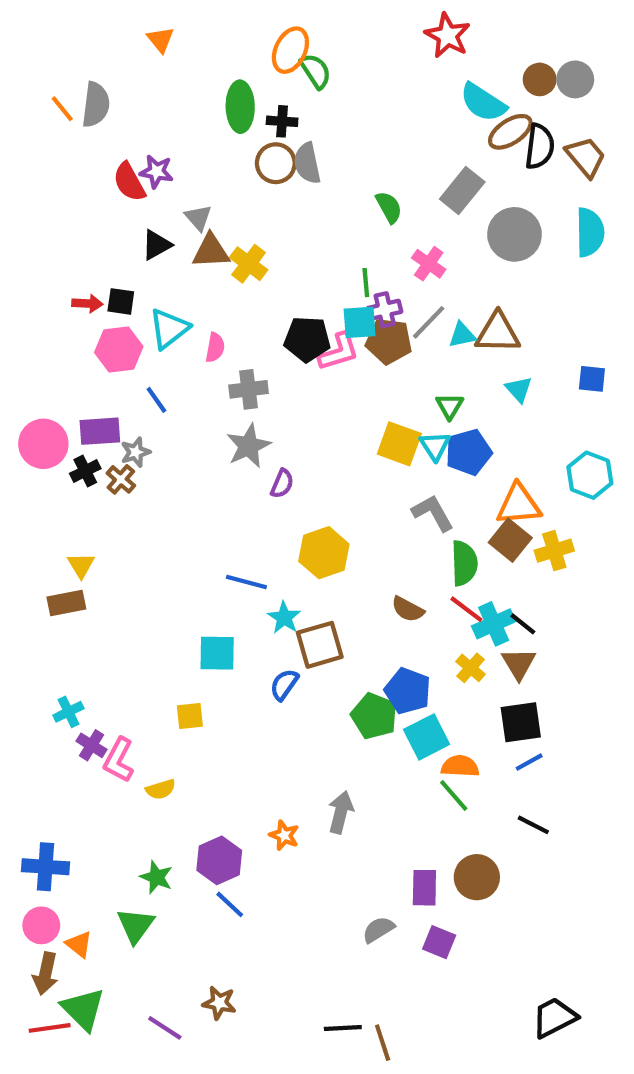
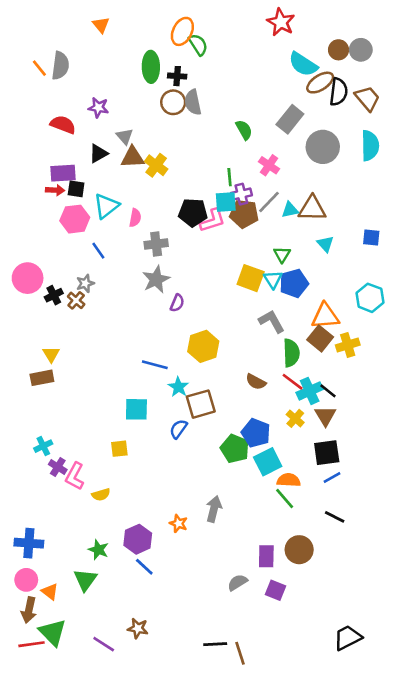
red semicircle: (129, 182) -> (63, 125), moved, turned 140
purple rectangle: (100, 431) -> (63, 173), moved

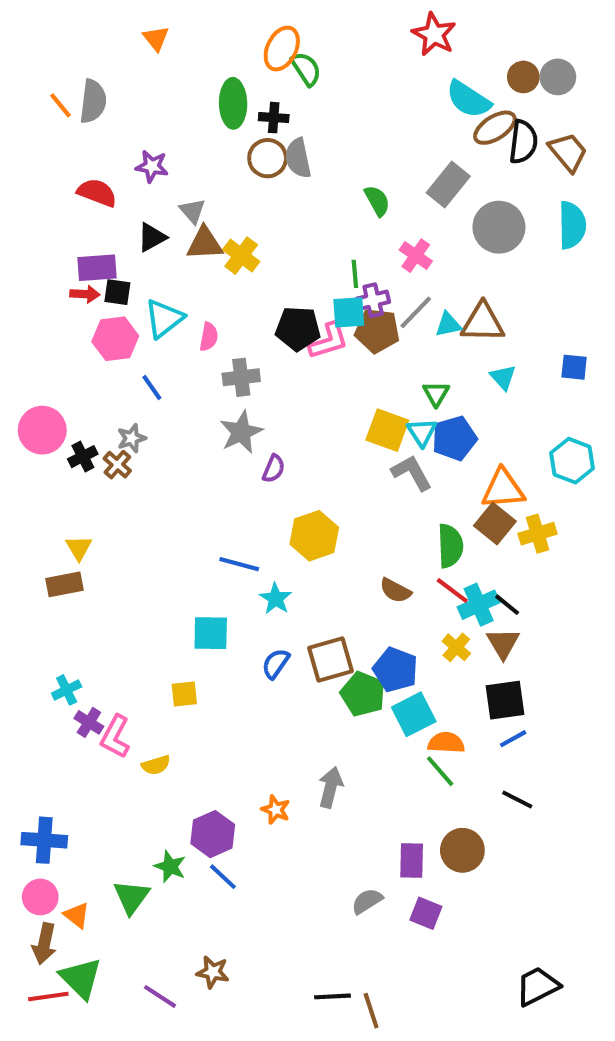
gray L-shape: (272, 321) -> (412, 473), moved
brown square: (201, 404) -> (330, 660), moved
green star: (98, 550) -> (170, 867), moved

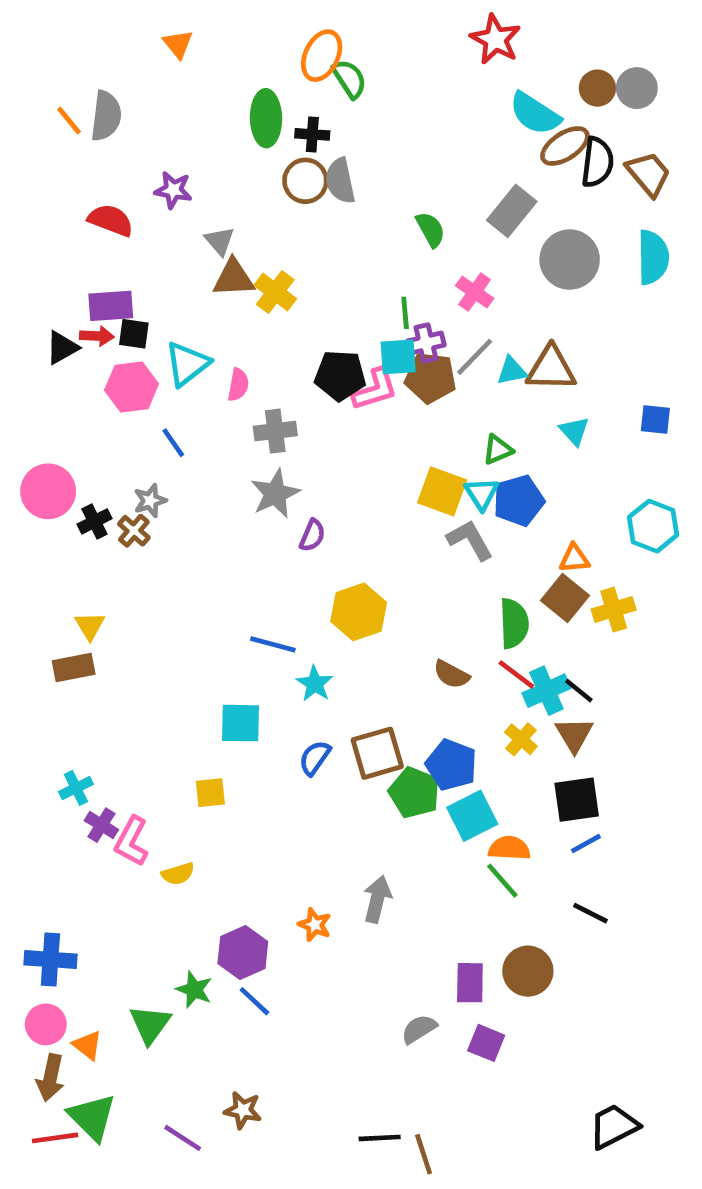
black triangle: (152, 237) -> (62, 348), moved
green triangle: (436, 394) -> (498, 450), turned 36
orange triangle: (503, 489) -> (574, 559), size x0.6

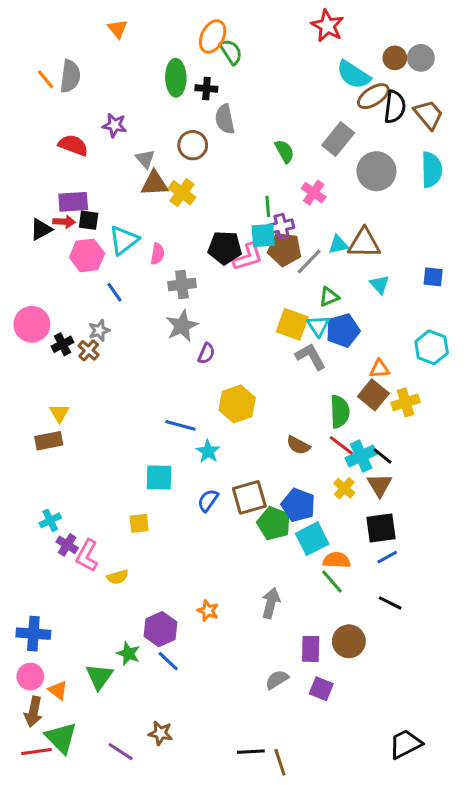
brown circle: (305, 181) -> (193, 145), moved
gray line: (475, 357) -> (309, 262), moved
gray arrow: (377, 899) -> (271, 603), moved

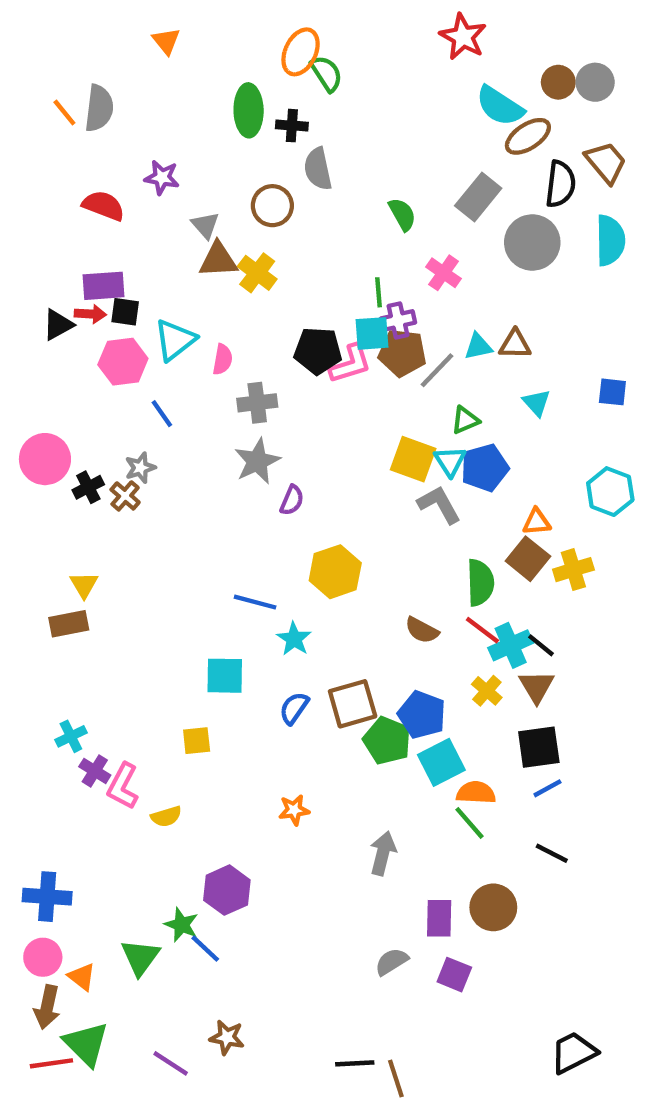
black semicircle: (395, 107) -> (560, 184), moved
brown triangle: (364, 243) -> (515, 344), size x0.7
orange star: (208, 611) -> (294, 810), moved, turned -30
blue line: (168, 661) -> (205, 949), moved

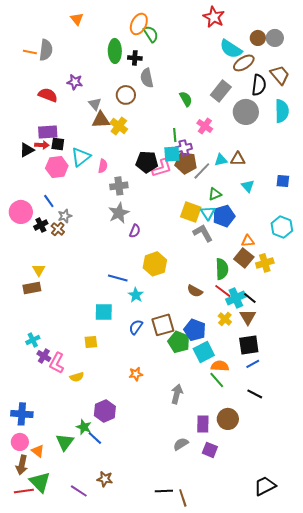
orange line: (64, 113) -> (30, 52), turned -40
blue line: (162, 414) -> (49, 201), moved

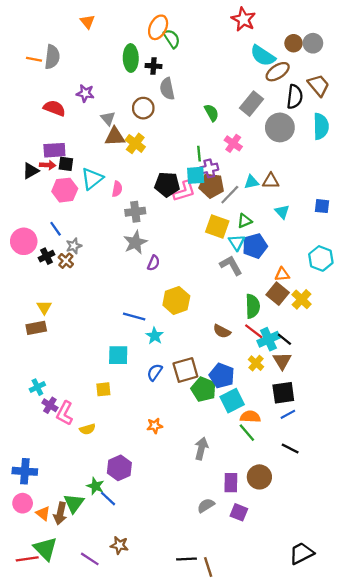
yellow square: (191, 212) -> (217, 227), moved
yellow cross: (265, 263) -> (302, 299), turned -30
brown arrow: (22, 465) -> (60, 513), moved

